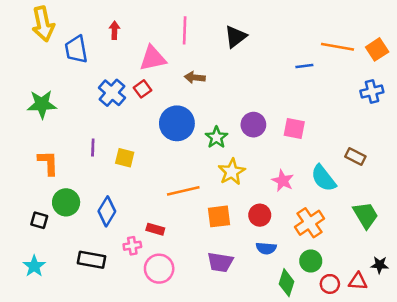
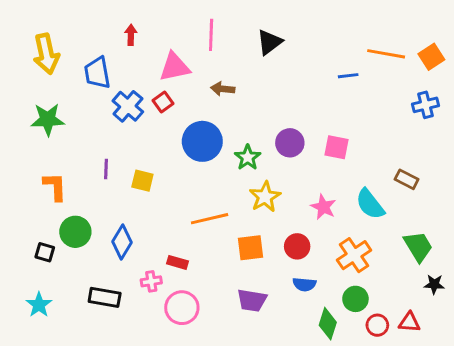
yellow arrow: (43, 24) -> (46, 54), moved
blue trapezoid: (76, 49) -> (97, 73), moved
black star: (380, 265) -> (434, 284), moved

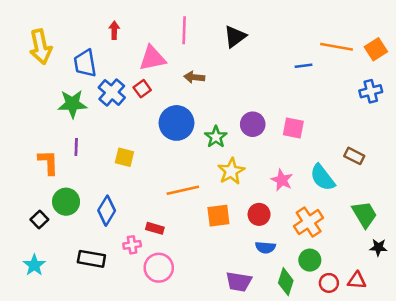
green star: (48, 119) -> (72, 104), moved
purple line: (106, 169) -> (76, 147), moved
black square: (45, 252) -> (39, 219), turned 30
purple trapezoid: (252, 300) -> (239, 282), moved

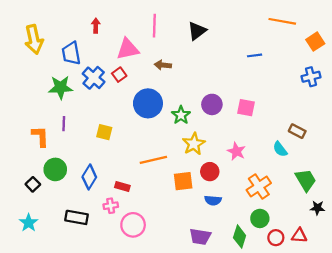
orange line: (336, 47) -> (282, 21), moved
cyan semicircle: (323, 178) -> (280, 149), moved, size x0.7
red circle: (259, 214) -> (210, 172), moved
red rectangle: (155, 228) -> (122, 186), moved
blue semicircle: (265, 247) -> (213, 200), moved

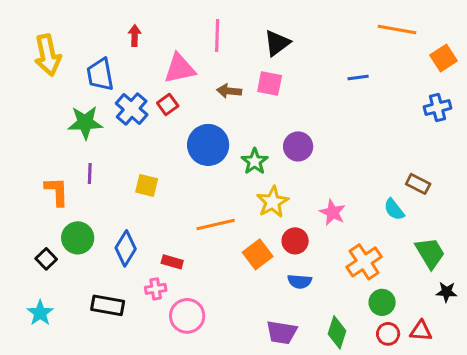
pink square: (246, 108) -> (270, 83), moved
orange square: (183, 181) -> (258, 254), turned -30
green circle: (260, 218) -> (382, 302), moved

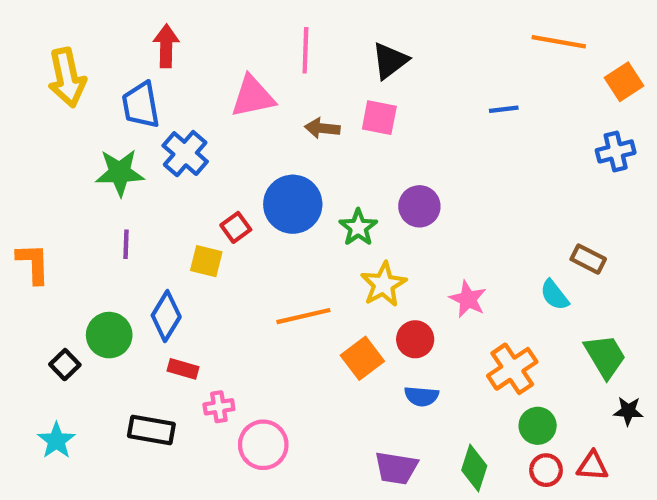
red arrow: (135, 36) -> (166, 46), moved, size x1.4
red square: (168, 104) -> (236, 227), moved
orange L-shape: (57, 191) -> (33, 263), moved
blue diamond: (126, 248) -> (166, 316), moved
red rectangle: (172, 262) -> (183, 369), moved

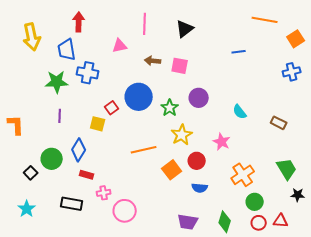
pink triangle: (253, 97) -> (120, 46), size x0.7
pink square: (379, 118) -> (180, 66), moved
blue cross: (185, 154) -> (88, 73), turned -30
cyan semicircle: (554, 295) -> (240, 112), moved

